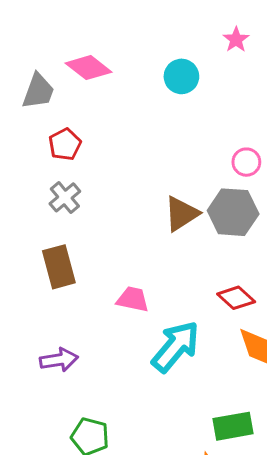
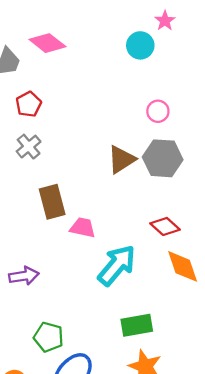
cyan circle: (181, 76) -> (140, 45), moved
pink circle: (246, 162) -> (158, 111), moved
brown rectangle: (59, 267) -> (52, 202), moved
green rectangle: (233, 426) -> (137, 325), moved

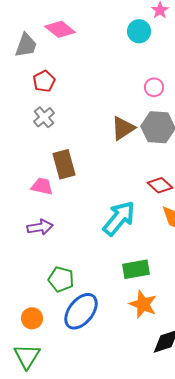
pink trapezoid: (83, 228) -> (42, 186), moved

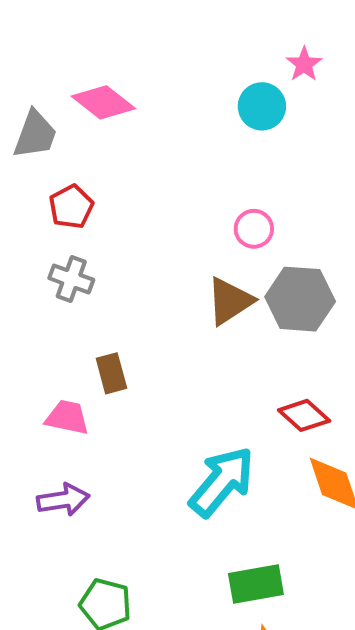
pink circle: (154, 87) -> (254, 229), moved
gray cross: (44, 117) -> (71, 279), turned -30
brown rectangle: (64, 164) -> (111, 373), size x0.7

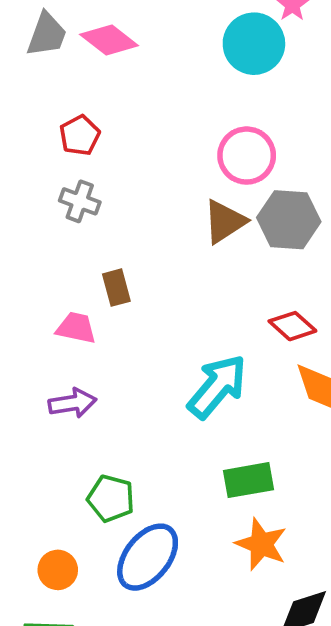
cyan circle: (262, 106) -> (254, 44), size x1.4
gray trapezoid: (35, 134) -> (47, 34), moved
pink circle: (254, 229) -> (247, 156), size x1.6

